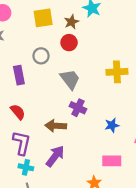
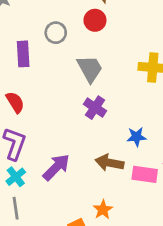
brown arrow: (56, 126) -> (109, 163), moved
pink rectangle: (112, 161) -> (145, 174), moved
cyan cross: (26, 167) -> (16, 177), turned 32

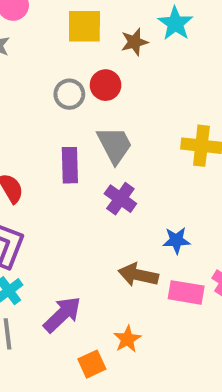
red circle: (95, 20) -> (106, 85), moved
purple rectangle: (23, 54) -> (70, 165), moved
purple arrow: (56, 167) -> (62, 314), moved

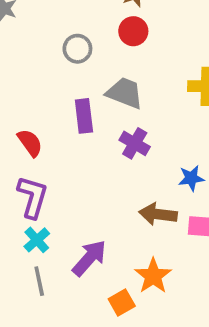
red circle: (106, 85) -> (133, 31), moved
gray trapezoid: (115, 145) -> (125, 93), turned -36
orange star: (127, 339) -> (153, 276), size x1.4

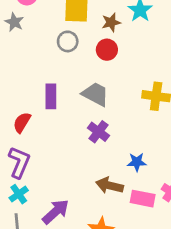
gray circle: (77, 49) -> (68, 41), moved
purple rectangle: (84, 116) -> (51, 96), moved
red semicircle: (30, 143) -> (22, 122), turned -120

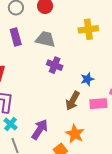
purple rectangle: (51, 96) -> (16, 37), moved
brown arrow: (109, 185) -> (73, 101), turned -60

